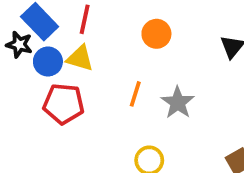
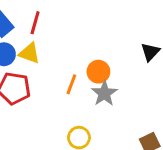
orange circle: (156, 34) -> (98, 72), moved

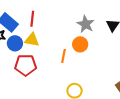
gray star: (104, 93) -> (86, 24), moved

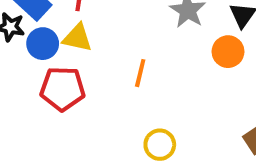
orange circle: (80, 44) -> (228, 52), moved

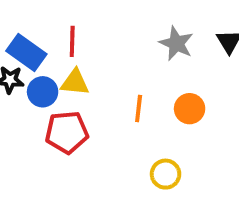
orange circle: (228, 52) -> (190, 109), moved

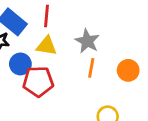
gray star: (176, 43) -> (87, 41), moved
blue circle: (43, 92) -> (20, 64), moved

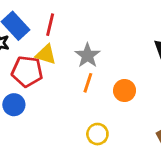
blue circle: (20, 64) -> (14, 105), moved
red pentagon: (38, 82) -> (27, 71), moved

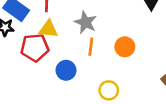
blue circle: (14, 105) -> (66, 70), moved

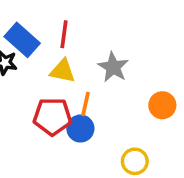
orange line: (91, 47) -> (85, 104), moved
red pentagon: (35, 48) -> (52, 116), moved

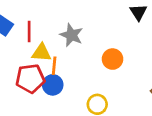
red line: (64, 34) -> (29, 31), moved
yellow triangle: (63, 71) -> (42, 53), moved

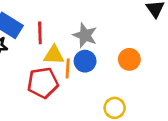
blue circle: (53, 85) -> (85, 61), moved

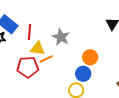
blue circle: (85, 61) -> (83, 74), moved
orange line: (68, 68) -> (46, 59), turned 56

